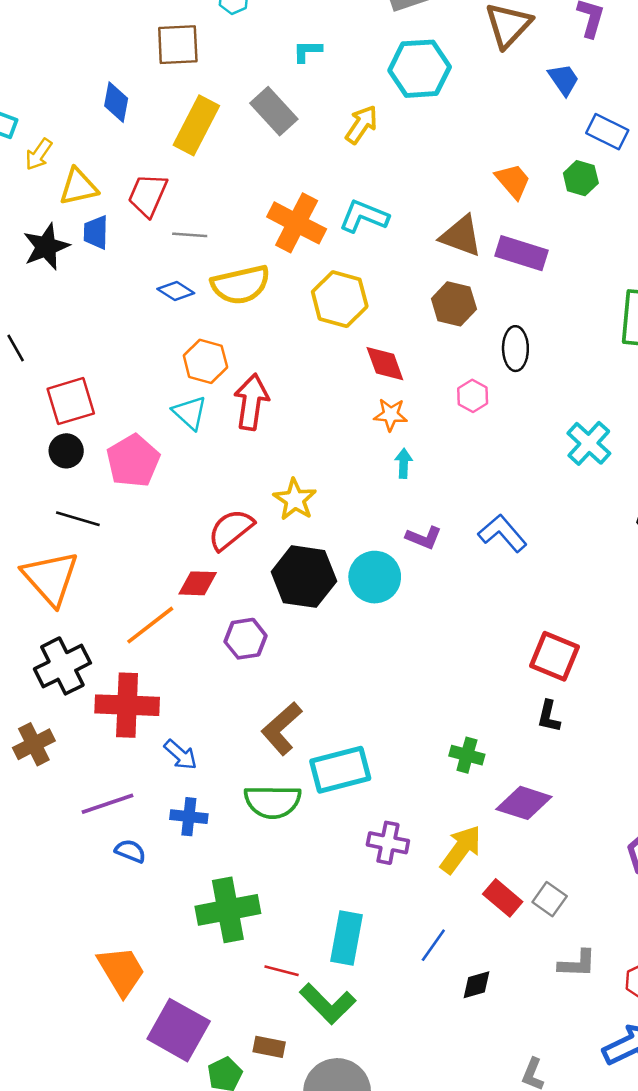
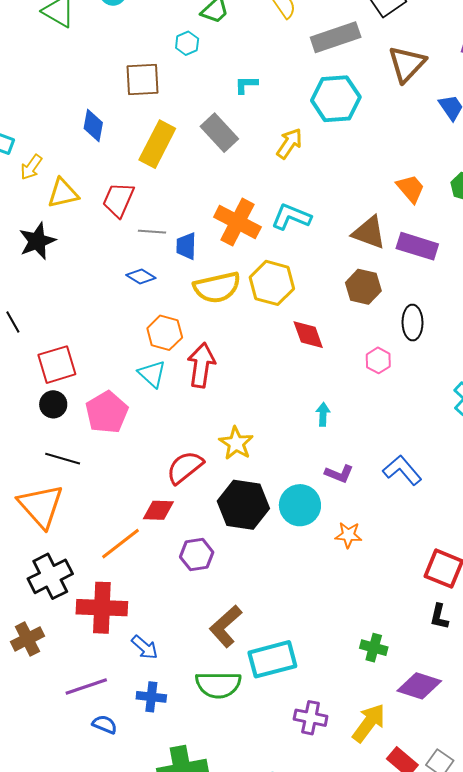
blue trapezoid: (96, 232) -> (186, 246), moved
yellow semicircle: (241, 285) -> (217, 287), moved
orange star: (391, 415) -> (348, 535), moved

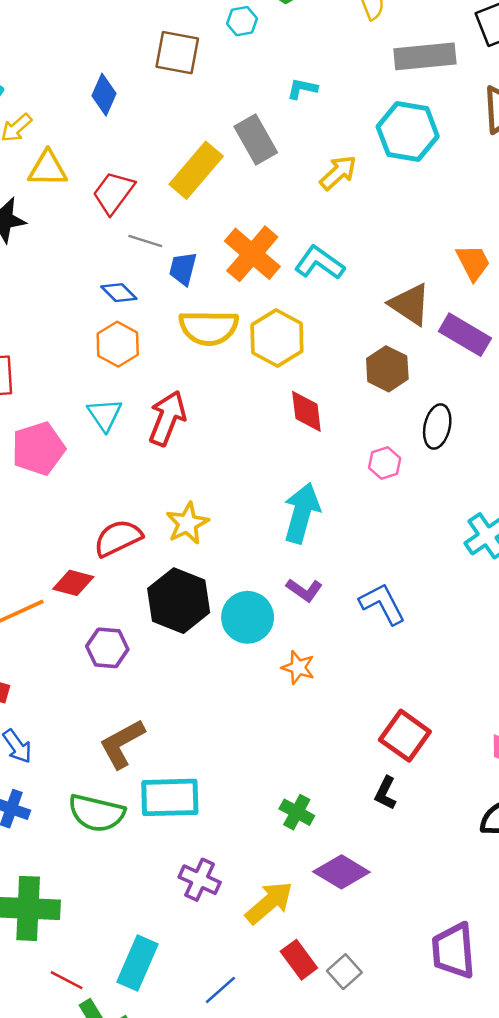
yellow rectangle: (157, 144) -> (196, 170), moved
orange hexagon: (165, 333) -> (118, 344), moved
cyan arrow: (323, 414) -> (302, 513), size x2.0

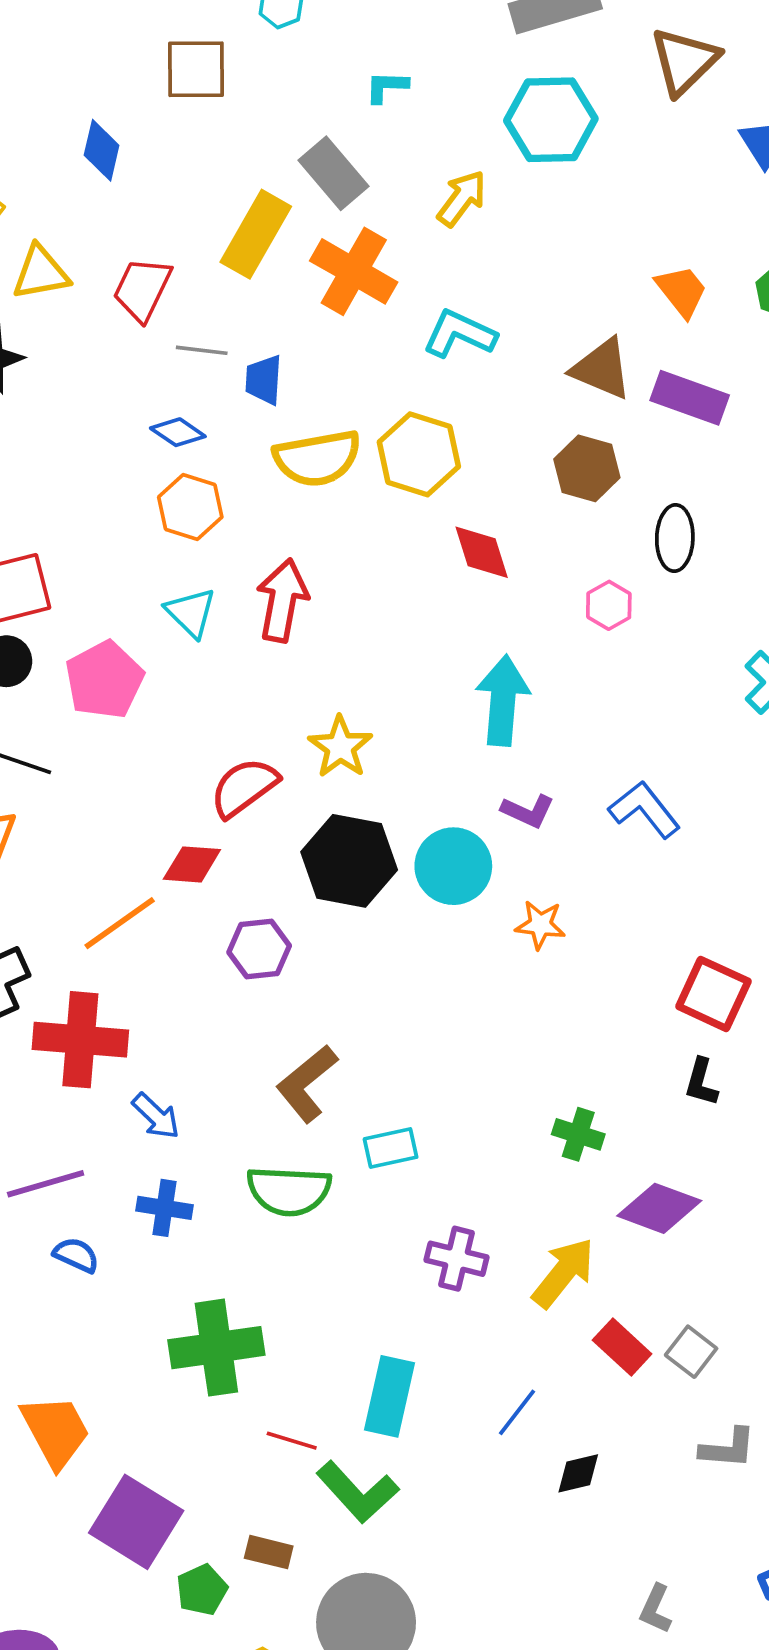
orange cross: (252, 254) -> (354, 271), moved
cyan rectangle: (170, 797) -> (391, 1148), size x0.6

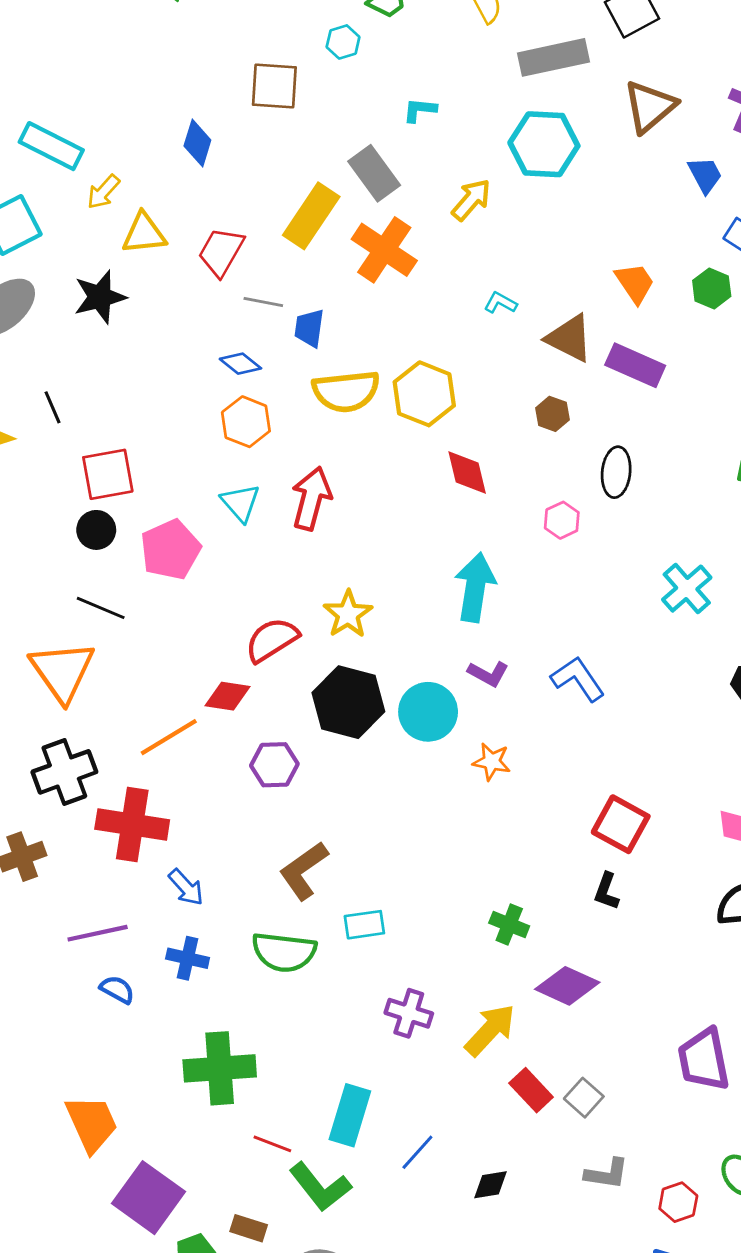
cyan L-shape: (460, 334) -> (500, 303), moved, size x0.6
brown hexagon: (587, 468) -> (552, 414), size x0.7
blue line: (517, 1412) -> (417, 1152), moved

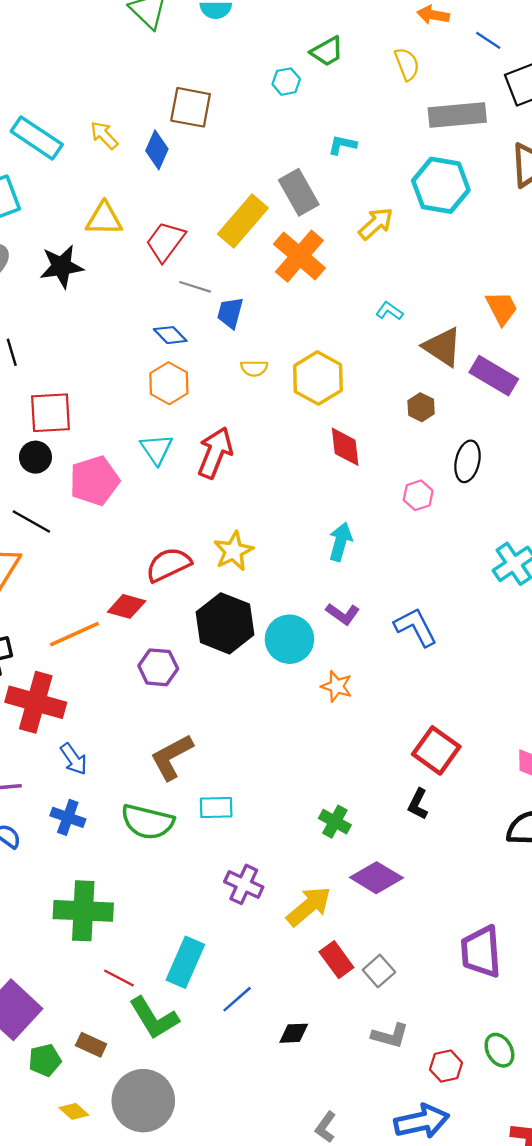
brown square: (274, 86) -> (191, 107), moved
yellow arrow: (103, 192) -> (104, 135), moved, turned 88
yellow semicircle: (346, 391) -> (254, 368), size x0.5
cyan arrow: (475, 587) -> (340, 542), size x0.7

